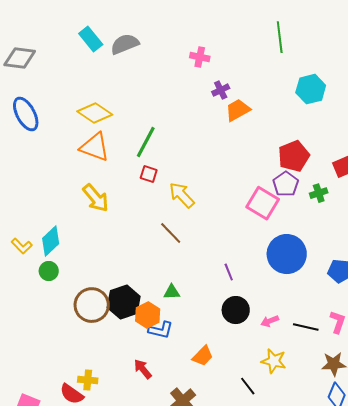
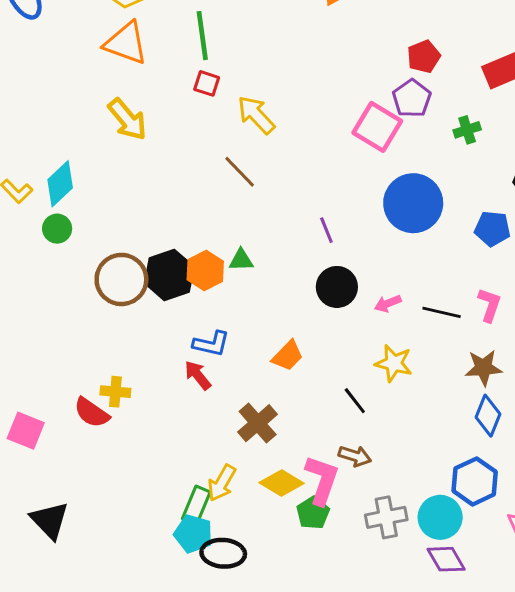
green line: (146, 142) -> (202, 36), turned -36
red pentagon: (294, 156) -> (424, 57), size x0.7
green cross: (319, 193) -> (467, 130), moved
orange hexagon: (148, 315) -> (205, 270), moved
blue L-shape: (161, 330) -> (211, 344), moved

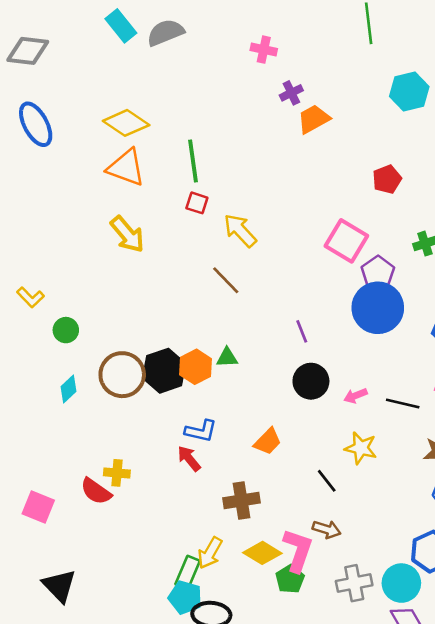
purple pentagon: (412, 98) -> (378, 272), moved
cyan diamond: (60, 184) -> (68, 389), moved, size x0.7
brown cross: (258, 423) -> (241, 500), turned 32

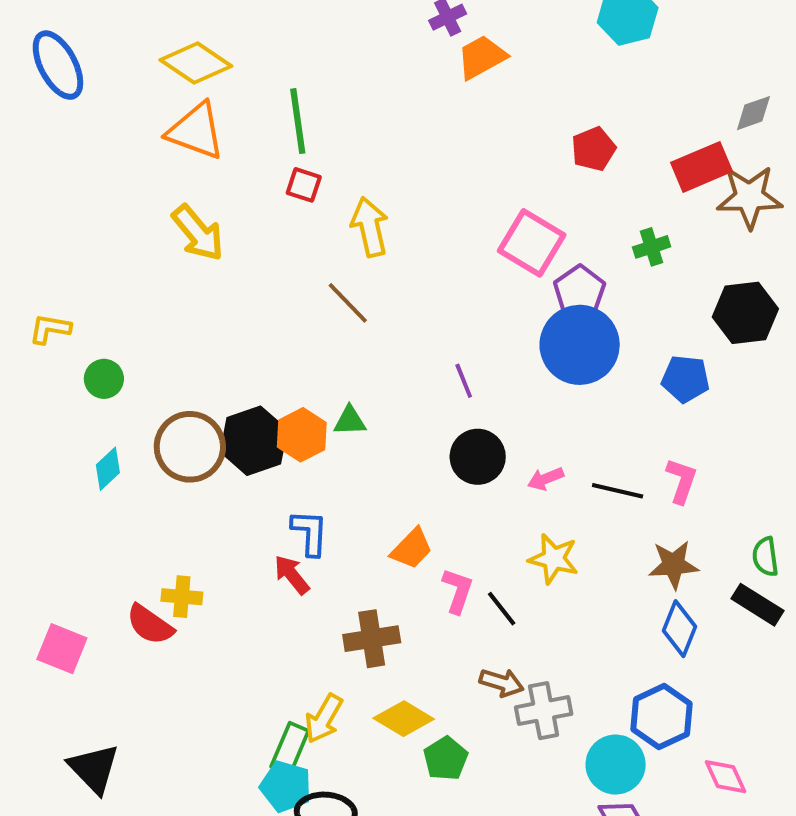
yellow arrow: (240, 230) -> (370, 227), turned 30
yellow L-shape: (30, 297) -> (50, 329), turned 144
blue L-shape: (201, 431) -> (310, 533), turned -100
pink L-shape: (298, 550) -> (458, 591), moved, size x0.7
gray cross: (354, 583) -> (544, 711), moved

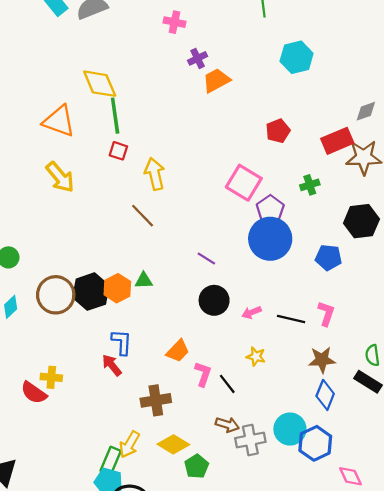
yellow diamond: (196, 63) -> (100, 84), moved, turned 33
purple line: (464, 381) -> (206, 259), turned -36
yellow star: (554, 559) -> (256, 356), size x0.7
cyan circle: (616, 765) -> (290, 429), moved

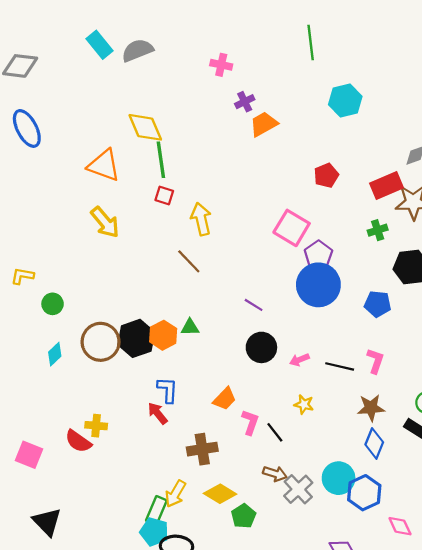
green cross: (310, 185) -> (378, 230), moved
gray cross: (250, 440) -> (298, 489), turned -32

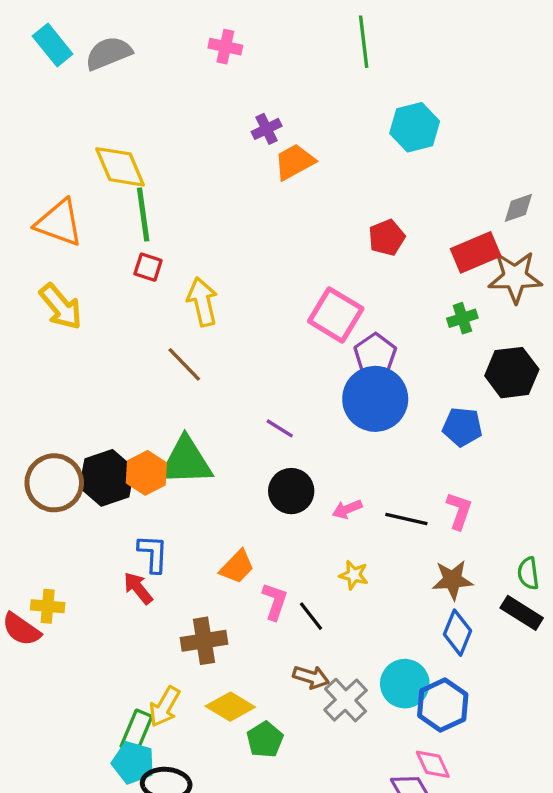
pink cross: (221, 65) -> (225, 47), moved
green triangle: (190, 327) -> (186, 461), size x2.0
pink diamond: (400, 526) -> (433, 764), moved

